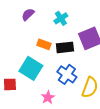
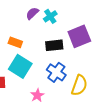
purple semicircle: (28, 14) -> (32, 13), moved
orange rectangle: (44, 44) -> (15, 42), moved

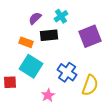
purple semicircle: (32, 13) -> (35, 18), moved
black rectangle: (54, 45) -> (49, 35), moved

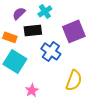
blue cross: (67, 72) -> (51, 51), moved

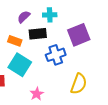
cyan cross: (45, 11) -> (50, 15), turned 32
blue cross: (51, 51) -> (56, 55), turned 36

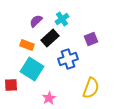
cyan cross: (50, 15) -> (62, 19), turned -32
black rectangle: (38, 34) -> (50, 38), turned -36
purple square: (79, 35) -> (91, 39), size x0.6

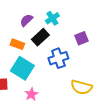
yellow semicircle: (91, 88) -> (81, 87), turned 85
pink star: (49, 98) -> (31, 94), moved

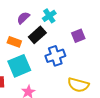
cyan square: (22, 68) -> (19, 66), turned 35

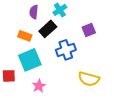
purple semicircle: (23, 18) -> (34, 12), turned -40

